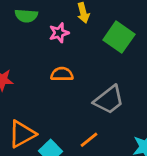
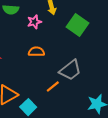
orange line: (89, 140) -> (53, 87), moved

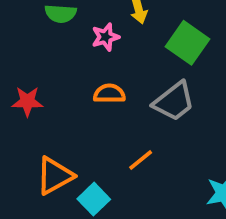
gray trapezoid: (70, 70) -> (174, 101), moved

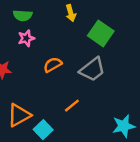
pink star: (105, 37) -> (26, 38), moved
orange semicircle: (109, 94) -> (53, 65), turned -30

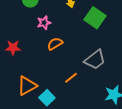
pink star: (26, 38) -> (44, 23), moved
gray trapezoid: (92, 70) -> (95, 60), moved

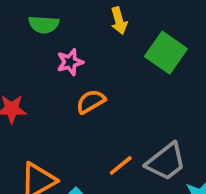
gray trapezoid: (95, 60) -> (166, 162), moved

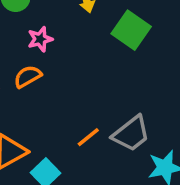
orange semicircle: (91, 102) -> (28, 77), moved

